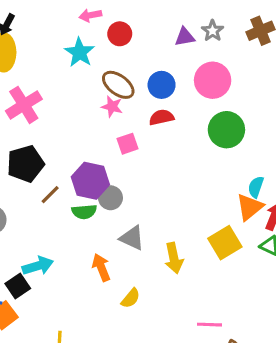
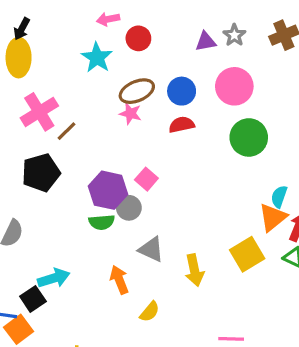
brown ellipse: (118, 85) -> (137, 91), turned -60
pink square: (127, 144) -> (146, 179), moved, turned -30
brown line: (50, 195) -> (67, 131), moved

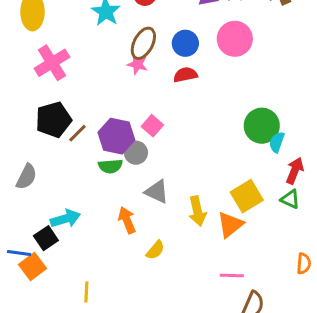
brown ellipse: (137, 91) -> (143, 43), turned -40
brown line: (67, 131) -> (77, 133), moved
green circle: (249, 137) -> (262, 126), moved
orange triangle: (273, 217) -> (230, 225), moved

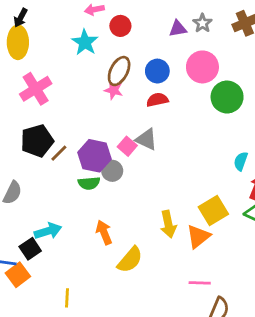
green circle: (262, 126) -> (227, 97), moved
gray triangle: (157, 192) -> (146, 139), moved
yellow semicircle: (155, 250) -> (130, 260), size x1.5

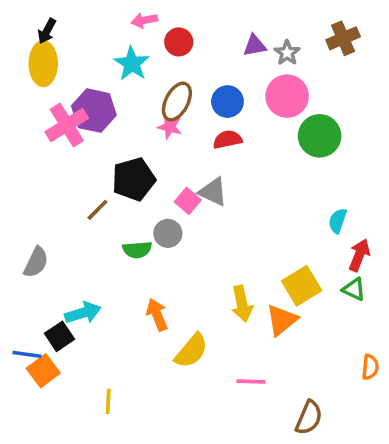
gray star: (202, 23) -> (287, 53), moved
black pentagon: (37, 141) -> (134, 179), moved
purple hexagon: (94, 156) -> (94, 111), moved
pink line: (200, 283) -> (251, 381), moved

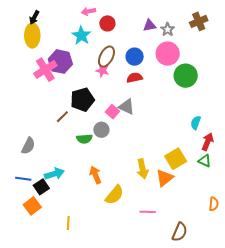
blue line: (27, 354) -> (23, 179), moved

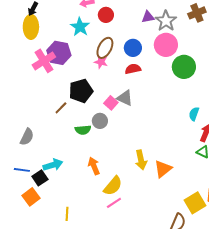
gray star: (168, 29) -> (166, 21), size x1.5
yellow square: (176, 159) -> (195, 203), moved
pink line: (148, 212) -> (114, 203), moved, turned -35

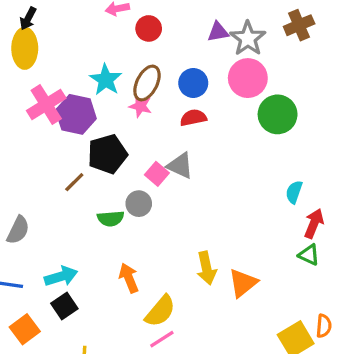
cyan star: (80, 27) -> (106, 80), moved
purple hexagon: (59, 53) -> (76, 114), moved
black square: (40, 178) -> (64, 306), moved

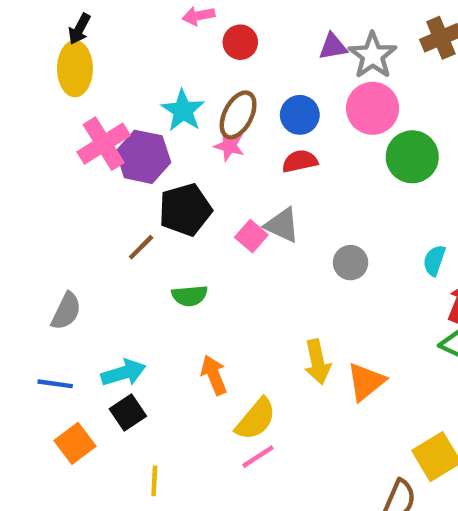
gray circle: (139, 204) -> (351, 263), moved

